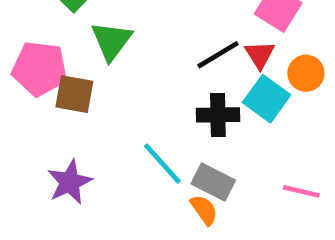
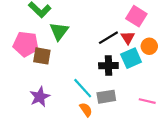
cyan square: (267, 99) -> (131, 58), turned 30
gray rectangle: (213, 182) -> (106, 97), turned -36
orange semicircle: (204, 210) -> (86, 110), moved

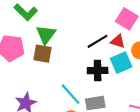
red triangle: (128, 38) -> (118, 41), turned -40
brown square: (42, 56) -> (43, 54), moved

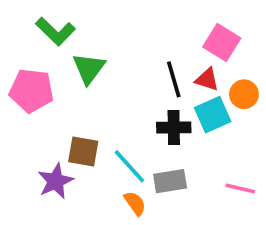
black line: (98, 41) -> (174, 79), turned -75
brown square: (43, 54) -> (83, 152), moved

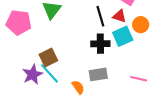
brown square: (83, 152) -> (48, 58), turned -36
cyan line: (129, 166) -> (49, 73), moved

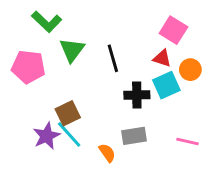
black line: (100, 16) -> (113, 58), moved

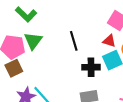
green triangle: (72, 50) -> (33, 41), moved
brown square: (68, 113) -> (14, 68), moved

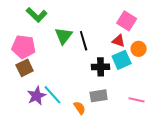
green triangle: (33, 41) -> (64, 36), moved

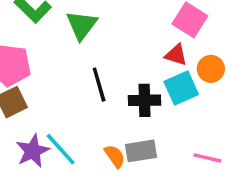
green triangle: (64, 36) -> (82, 25), moved
black line: (84, 41) -> (99, 85), moved
orange semicircle: (80, 108) -> (115, 156), moved

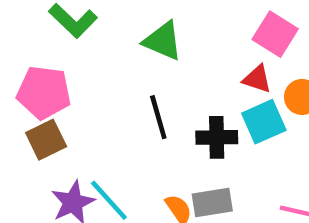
green triangle: (82, 25) -> (163, 41), moved, turned -44

